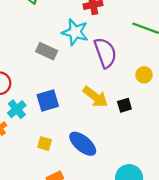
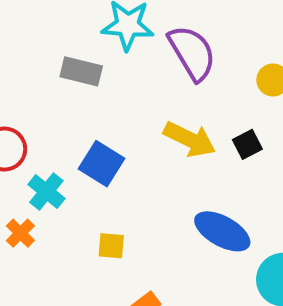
blue square: (48, 100) -> (102, 164), turned -30
blue ellipse: (83, 144) -> (222, 231), moved

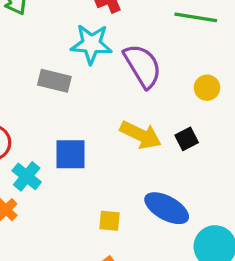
blue square: (102, 164) -> (71, 154), turned -32
yellow square: (111, 246) -> (110, 221), moved

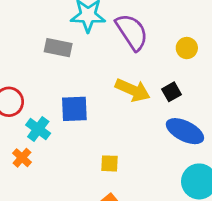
blue ellipse: (167, 208) -> (185, 131), moved

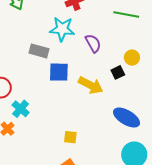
purple semicircle: (132, 32) -> (93, 43), size x0.7
black square: (171, 92) -> (118, 72), moved
blue square: (74, 109) -> (59, 72), moved

